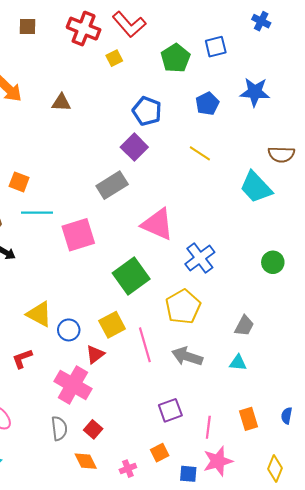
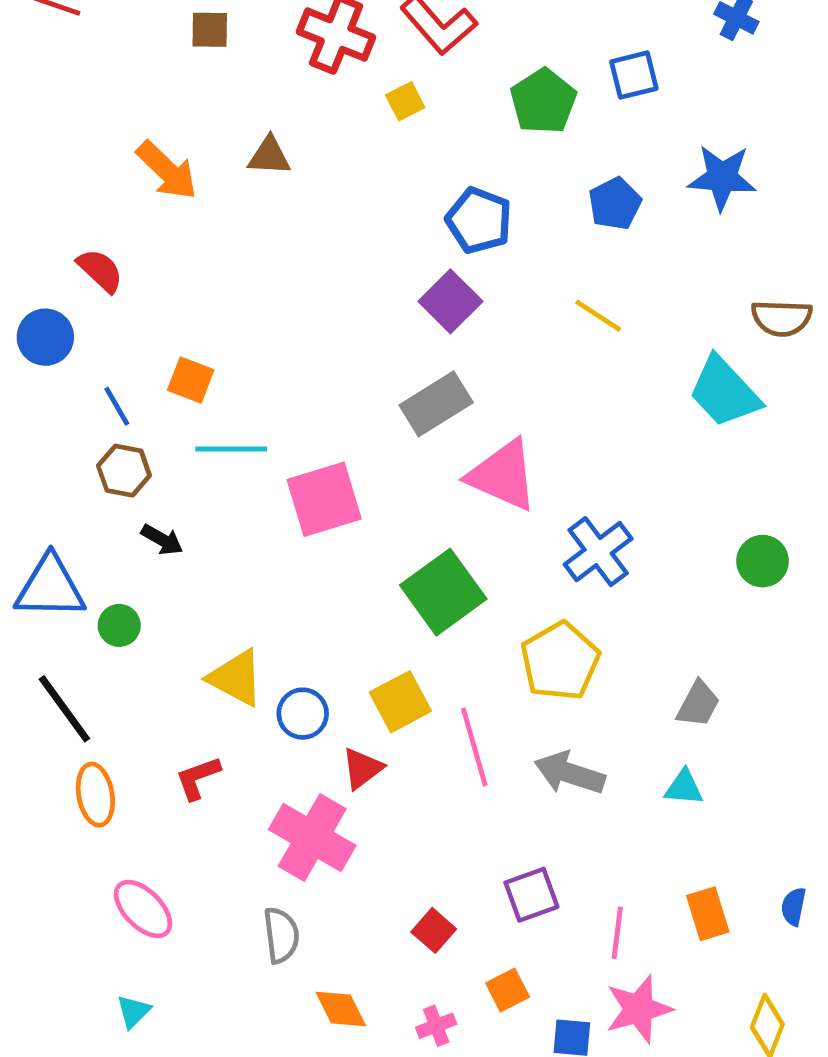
brown triangle: (61, 103) -> (269, 156), moved
gray rectangle: (112, 185) -> (436, 404), moved
red square: (93, 429) -> (434, 930), moved

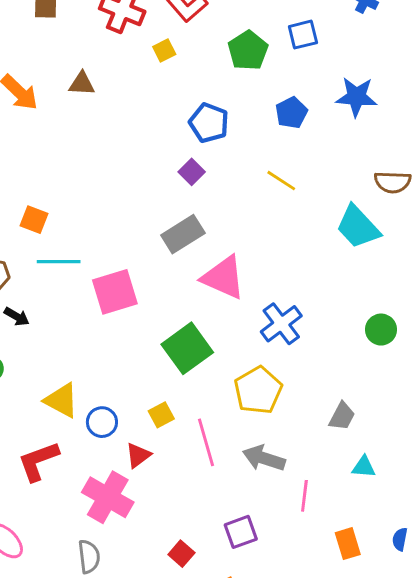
purple square: (450, 301) -> (192, 172), size x0.7
yellow square: (400, 702) -> (161, 415), size x0.7
red L-shape: (198, 778) -> (38, 461), size x1.5
cyan triangle: (684, 787) -> (364, 467), moved
pink line: (617, 933) -> (304, 496), moved

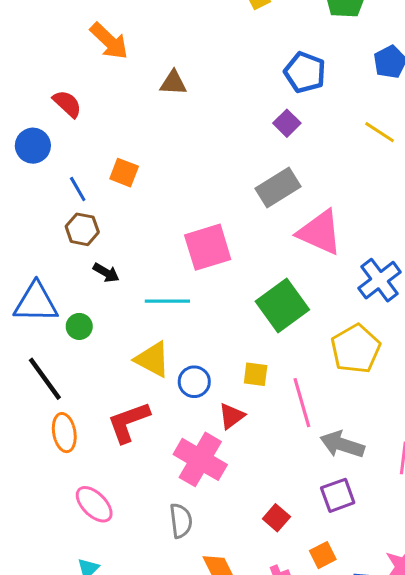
brown triangle: (82, 84) -> (173, 83), moved
cyan line: (59, 262) -> (167, 301), moved
yellow square: (161, 415) -> (256, 374), turned 35
gray arrow: (264, 458) -> (342, 444), moved

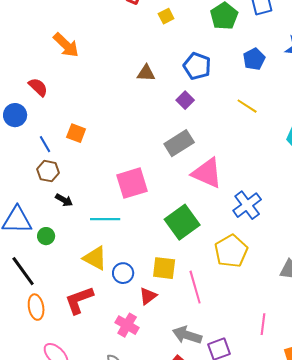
brown triangle: (173, 83) -> (146, 73), moved
yellow square: (256, 374) -> (164, 268), size x1.4
gray arrow: (342, 444) -> (187, 335), moved
pink cross: (200, 459) -> (127, 325), size x0.7

